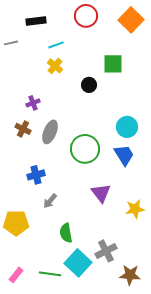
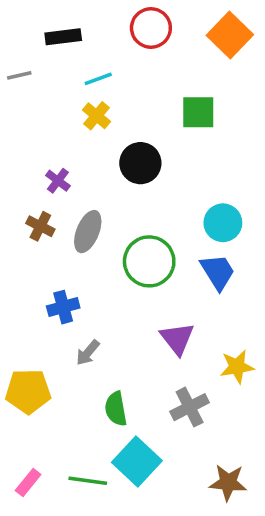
black circle: (89, 85) -> (140, 163), moved, size x1.5
purple cross: (33, 103) -> (58, 181), turned -32
gray cross: (106, 251) -> (190, 407), moved

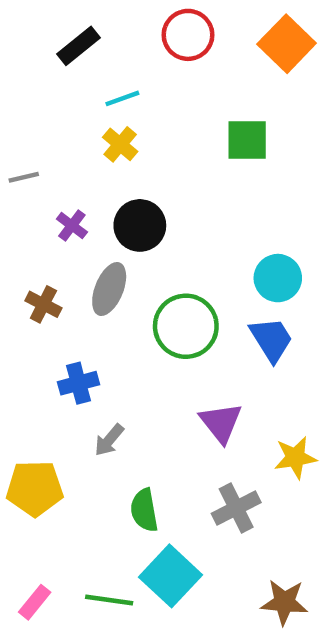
black rectangle: (63, 37) -> (78, 46), turned -32
gray line: (19, 75) -> (24, 177), moved
black circle: (140, 163) -> (140, 225), moved
brown cross: (40, 226) -> (43, 304), moved

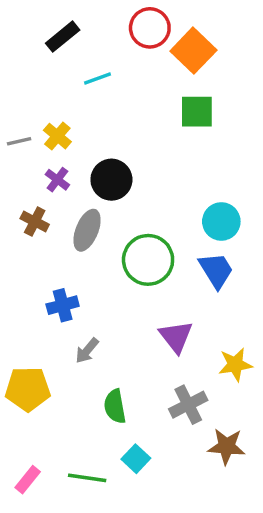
orange square: (287, 44) -> (193, 51), moved
yellow cross: (120, 144) -> (57, 136), moved
brown cross: (43, 304) -> (35, 221), moved
cyan square: (170, 576) -> (136, 459), size x0.6
brown star: (284, 602) -> (227, 446), moved

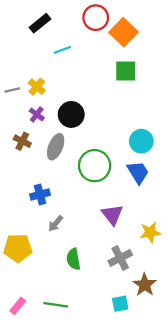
brown star: (227, 446) -> (145, 285), turned 30
cyan square: (136, 459) -> (120, 304), moved, turned 36

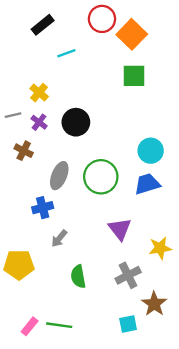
gray line: (12, 90) -> (13, 115), moved
gray ellipse: (56, 147) -> (59, 176), moved
blue trapezoid: (138, 172) -> (147, 184), turned -75
pink rectangle: (18, 306) -> (30, 326), moved

